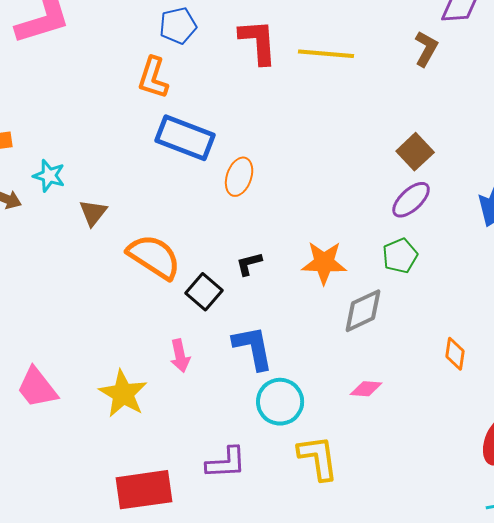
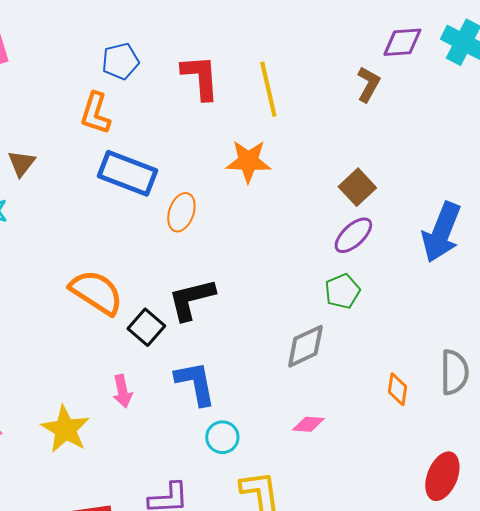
yellow line: (326, 54) -> (268, 89), turned 72
brown triangle: (93, 213) -> (21, 163), moved
orange star: (324, 263) -> (248, 161), moved
black L-shape: (249, 264) -> (191, 299), size x1.8
cyan circle: (280, 402) -> (222, 437), size x0.7

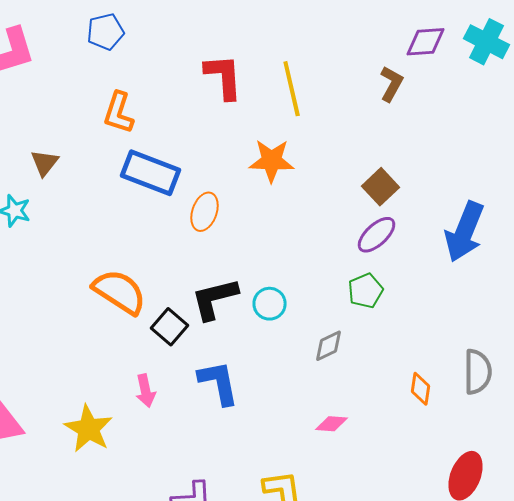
blue pentagon: (120, 61) -> (106, 32), moved
gray diamond: (305, 346) -> (329, 346), size x0.7
cyan circle: (222, 437) -> (270, 304), moved

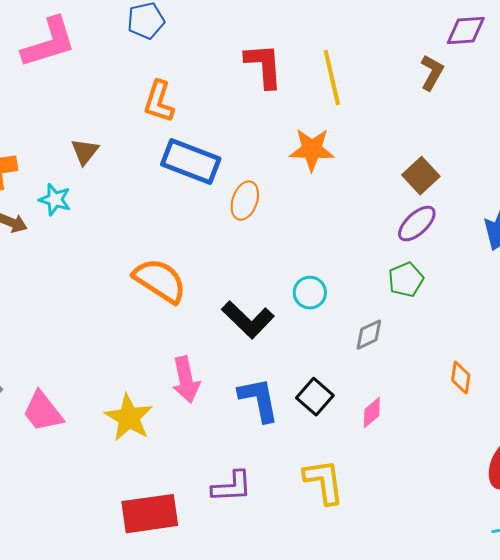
black L-shape: (215, 299) -> (248, 320), moved, turned -122
black square: (170, 327) -> (315, 397), moved
blue L-shape: (219, 383) -> (259, 400), moved
pink arrow: (146, 391) -> (186, 380), size x1.4
pink diamond: (332, 424) -> (372, 413), turned -44

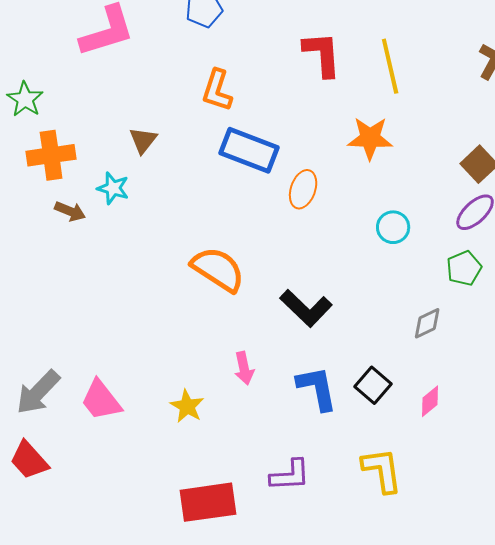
cyan circle: (310, 293) -> (393, 227), moved
pink arrow: (186, 380) -> (244, 368), size x0.7
yellow star: (129, 418) -> (187, 406), size x0.7

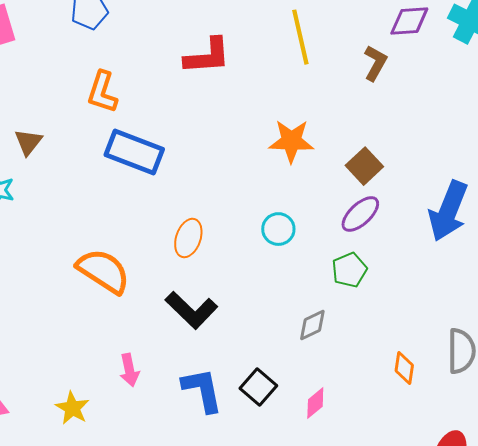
red L-shape: (322, 54) -> (207, 56), turned 90
yellow line: (390, 66) -> (300, 37), moved
orange star: (370, 138) -> (291, 141), moved
orange ellipse: (303, 189) -> (188, 238), moved

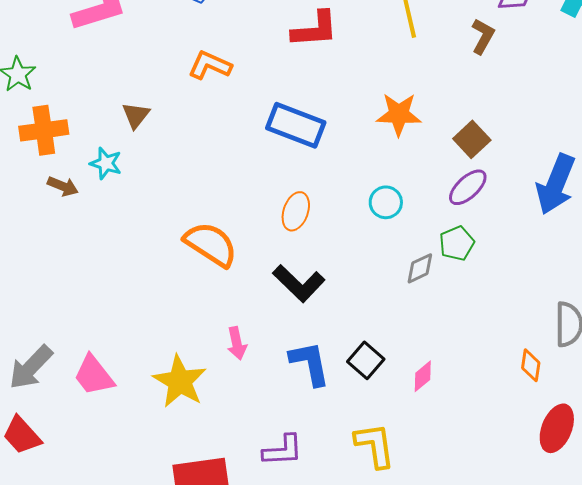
orange L-shape: (102, 92) -> (210, 65), turned 96
blue rectangle: (134, 152) -> (296, 125), moved
gray diamond: (312, 325) -> (420, 268), moved
orange diamond: (404, 368) -> (531, 365), moved
yellow star: (72, 408) -> (180, 381), size x1.6

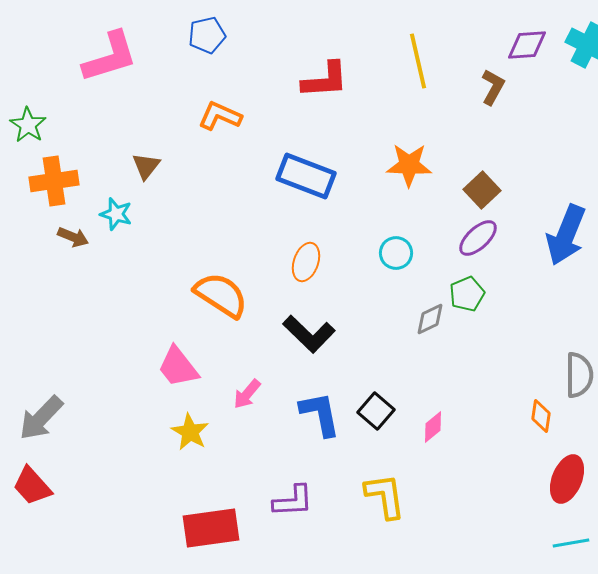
pink arrow: (237, 343) -> (247, 394), turned 52
pink trapezoid: (94, 375) -> (178, 367), moved
yellow star: (180, 381) -> (190, 432), size x0.7

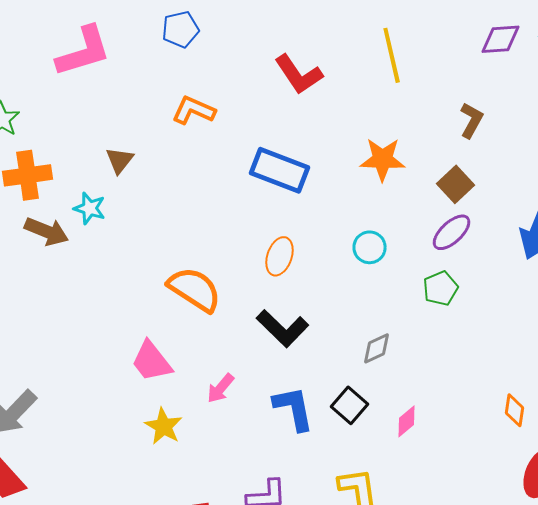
red L-shape: (325, 80) -> (299, 74), turned 60
brown L-shape: (493, 87) -> (472, 120), moved
brown arrow: (73, 237) -> (47, 231), size x1.4
gray diamond: (430, 319) -> (377, 348), moved

